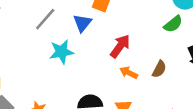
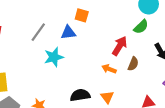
blue triangle: (82, 23) -> (68, 33), turned 49
red arrow: (120, 46) -> (120, 46), moved

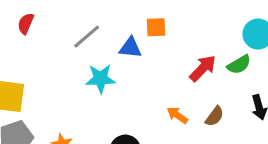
orange square: (82, 15) -> (156, 27), turned -32
red arrow: (120, 46) -> (203, 68), moved

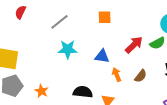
blue triangle: (130, 48) -> (102, 56), moved
orange arrow: (177, 115) -> (117, 75), turned 32

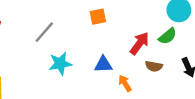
brown semicircle: (141, 76) -> (154, 66), moved, turned 72

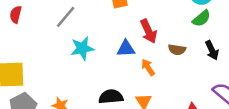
green semicircle: (168, 36) -> (201, 18), moved
red arrow: (139, 43) -> (149, 31), moved, turned 120

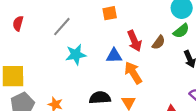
brown semicircle: (177, 50) -> (159, 42), moved, turned -64
orange arrow: (148, 67) -> (133, 73), size x1.5

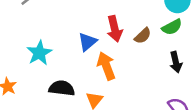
cyan star: (76, 55) -> (39, 53), moved, turned -30
blue triangle: (114, 56) -> (87, 42), turned -49

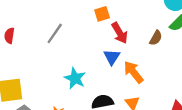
red arrow: (115, 29) -> (120, 33), moved

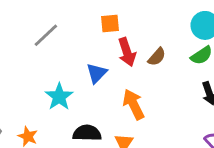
brown semicircle: (156, 38) -> (157, 57), moved
blue triangle: (112, 57) -> (97, 73), moved

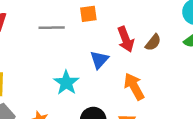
orange square: (110, 24) -> (88, 14), moved
gray line: (46, 35) -> (52, 28), turned 45

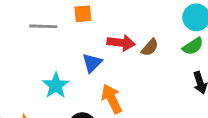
red arrow: (126, 39) -> (121, 43), turned -65
orange arrow: (134, 86) -> (112, 99), moved

